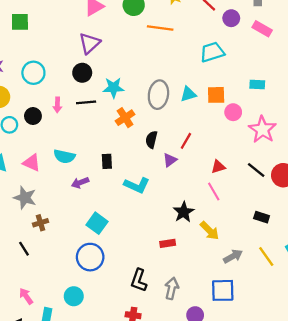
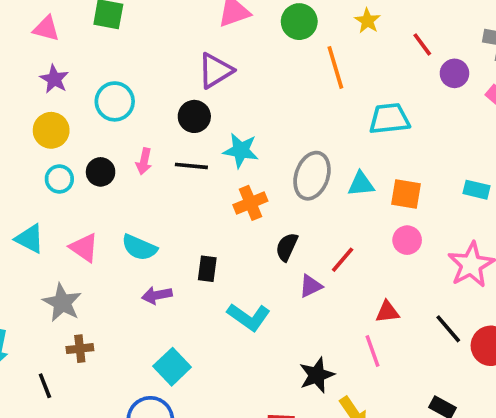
orange line: (160, 28) -> (335, 67), turned 55
cyan trapezoid: (212, 52) -> (389, 119), moved
pink circle: (233, 112) -> (407, 240), moved

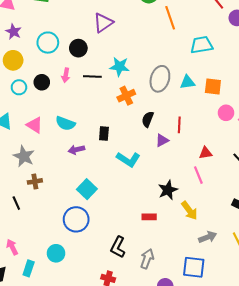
black circle: (194, 116) -> (78, 48), moved
pink circle: (407, 240) -> (226, 113), moved
red line: (343, 260) -> (179, 125), turned -35

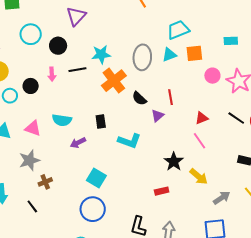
cyan circle: (48, 43) -> (31, 34), moved
cyan trapezoid: (202, 45) -> (178, 30), moved
orange cross: (126, 96) -> (114, 81), size x1.4
black semicircle: (148, 119) -> (139, 98), turned -56
gray star: (24, 156) -> (29, 160), turned -30

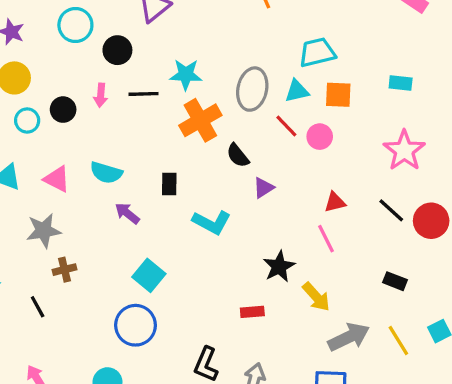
pink circle: (212, 76) -> (320, 137), moved
red line: (171, 97) -> (286, 126), moved, turned -42
purple arrow: (78, 143) -> (127, 213), turned 56
gray arrow: (222, 198) -> (349, 337), size x1.4

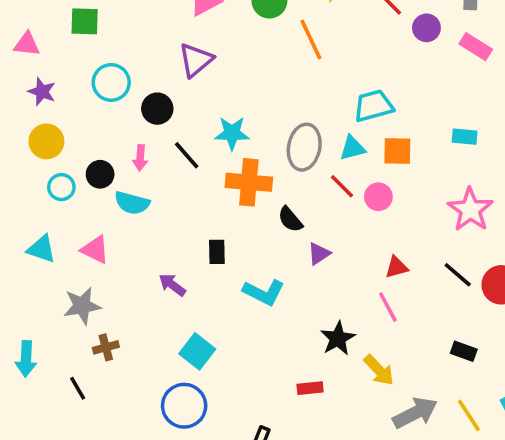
black line: (143, 94) -> (187, 155), turned 52
orange cross: (200, 120) -> (249, 182), turned 36
cyan semicircle: (106, 173) -> (132, 203), moved

